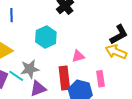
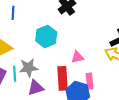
cyan line: (16, 76) -> (15, 74), turned 49
pink rectangle: (101, 79) -> (90, 81), moved

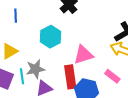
pink triangle: (77, 57) -> (83, 55), size x1.5
pink rectangle: (90, 81) -> (112, 76), moved, turned -42

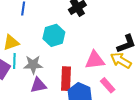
pink triangle: (83, 55) -> (95, 60), moved
cyan line: (22, 76) -> (14, 61), moved

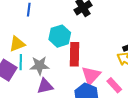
pink triangle: (95, 60) -> (91, 75), moved, turned -40
red rectangle: (66, 79) -> (74, 54), moved

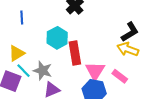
cyan line: (21, 62) -> (24, 71), turned -35
gray star: (40, 66) -> (43, 71), turned 30

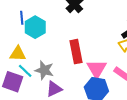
cyan hexagon: (57, 38) -> (35, 27), moved
yellow triangle: (17, 53) -> (18, 54), turned 36

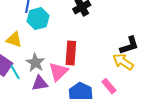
pink triangle: (97, 69) -> (58, 72), moved
cyan line: (25, 71) -> (15, 72), moved

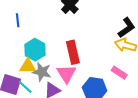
cyan hexagon: (38, 19) -> (35, 50), moved
yellow triangle: (14, 40) -> (28, 66), moved

